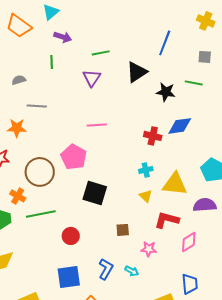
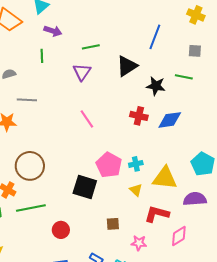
pink line: (97, 125) -> (87, 119), turned 60
red cross: (153, 136) -> (139, 116), moved
pink pentagon: (74, 157) -> (109, 165), moved

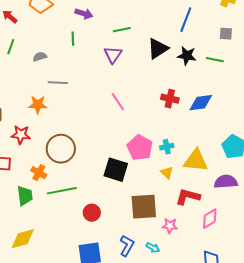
black star: (156, 86) -> (187, 56), moved
brown square: (113, 224) -> (144, 207), size x2.0

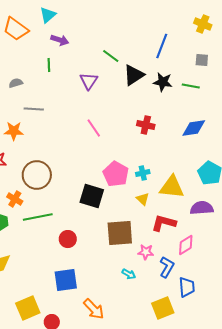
green line: (122, 30) -> (111, 56), moved, turned 48
blue diamond: (201, 103) -> (194, 128), moved
blue L-shape: (127, 246) -> (167, 267), moved

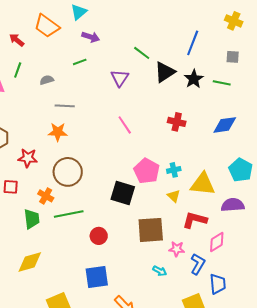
green line: (49, 65) -> (80, 62), turned 72
black star: (163, 82) -> (194, 79), turned 30
orange star: (14, 131) -> (58, 132), moved

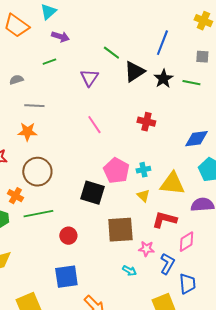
blue diamond: (225, 125) -> (196, 139), moved

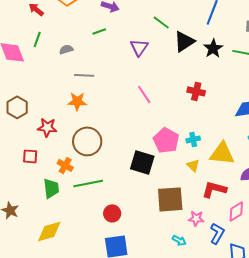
red circle: (68, 236) -> (112, 213), moved

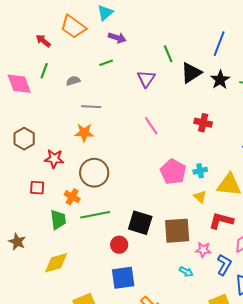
green line: (161, 22) -> (168, 54), turned 30
black square: (142, 162) -> (140, 223), moved

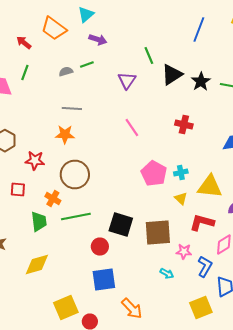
blue line: (219, 44) -> (199, 30), moved
gray semicircle: (73, 81) -> (66, 72), moved

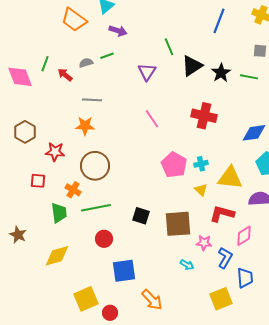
red arrow: (24, 42) -> (65, 75), moved
red cross: (184, 124) -> (204, 116), size x1.4
black square: (121, 224) -> (141, 216), size x0.7
red circle: (100, 246) -> (104, 239), moved

